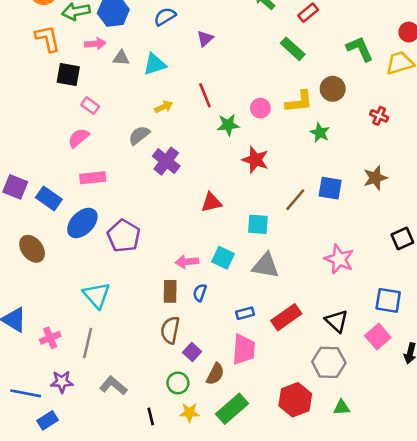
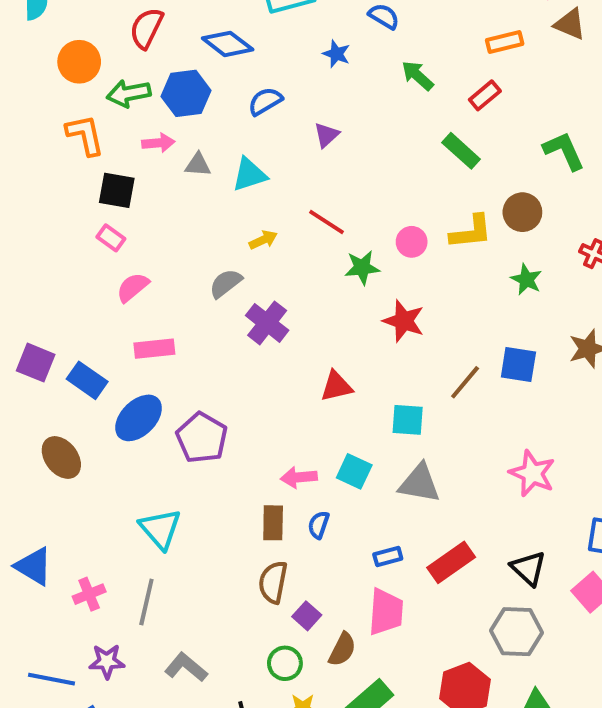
red line: (205, 95) -> (327, 222), turned -35
pink rectangle: (90, 106) -> (111, 238), moved
green star: (320, 133) -> (526, 279), moved

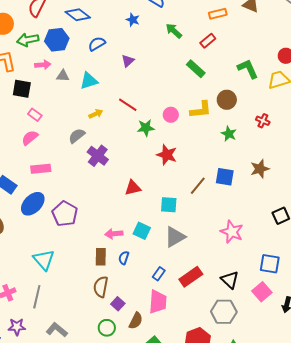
pink rectangle: (111, 238) -> (35, 115), moved
gray triangle: (420, 483) -> (175, 237), turned -40
blue rectangle: (388, 556) -> (159, 274), turned -40

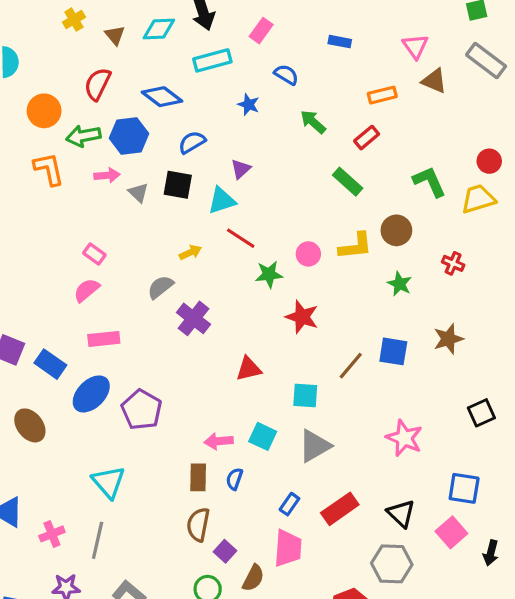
gray triangle: (63, 76) -> (138, 193), turned 40
cyan triangle: (89, 81) -> (222, 200), moved
black square: (22, 89) -> (178, 185), moved

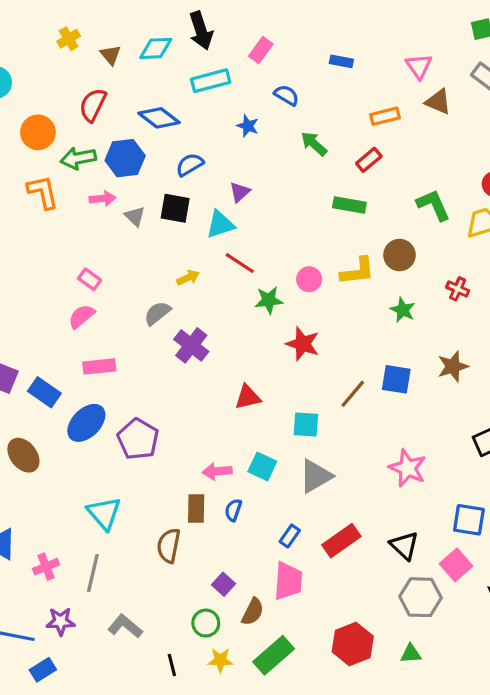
green rectangle: (348, 182) -> (349, 205), turned -32
brown semicircle: (198, 525) -> (169, 546), moved
gray hexagon: (392, 564) -> (420, 597), moved

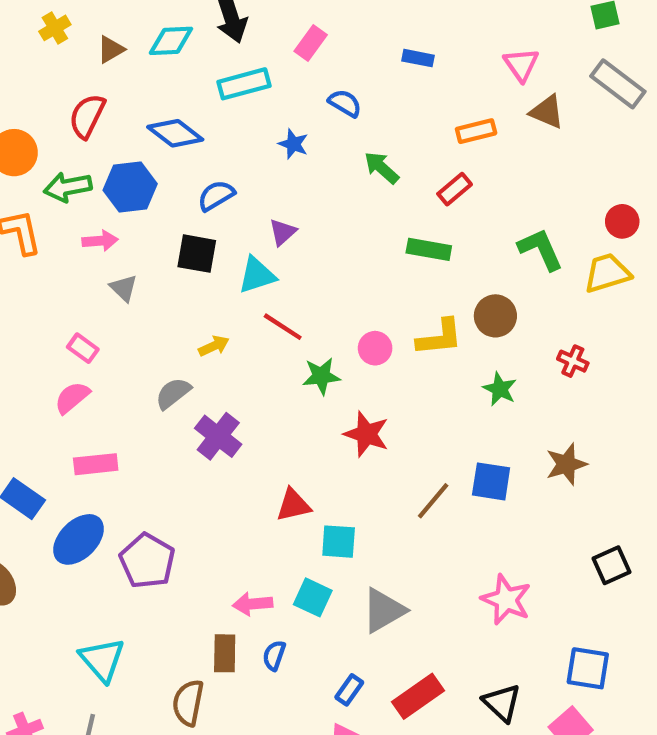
brown triangle: (111, 55) -> (111, 49), turned 40
gray triangle: (135, 216) -> (124, 288), moved
cyan square: (306, 425) -> (339, 542), moved

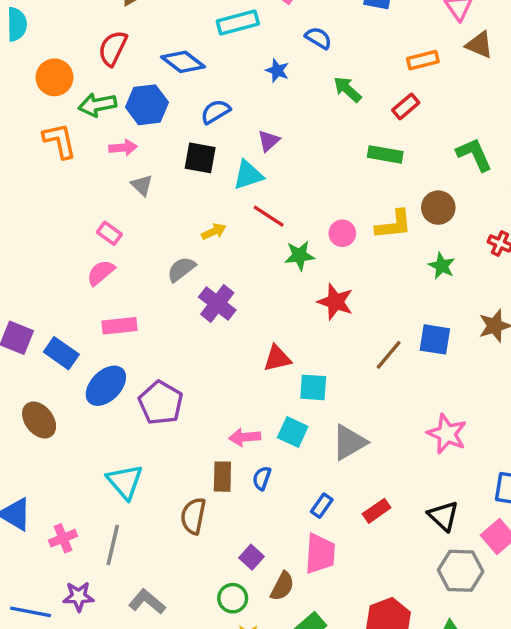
red rectangle: (418, 696) -> (377, 511), size x0.7

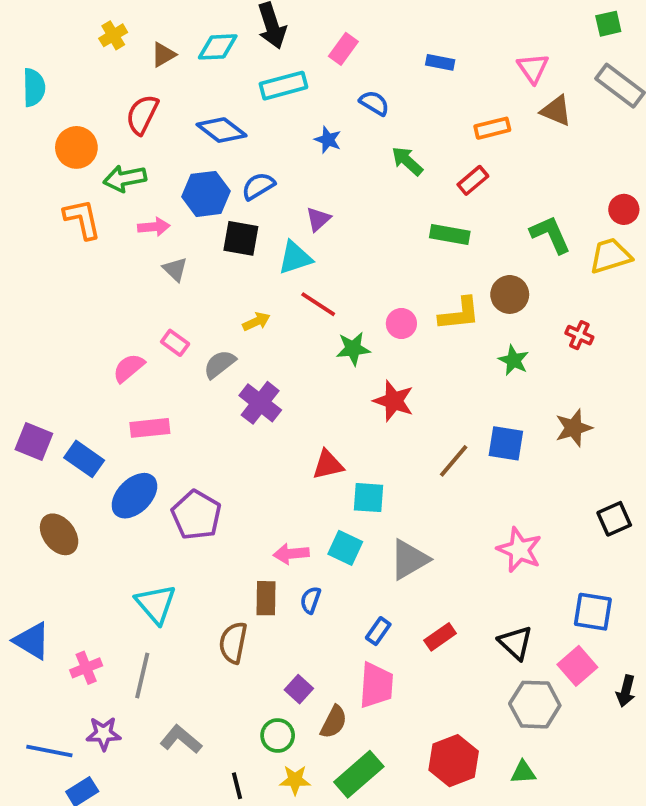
blue hexagon: (147, 105) -> (206, 194), moved
pink rectangle: (109, 233) -> (175, 343), moved

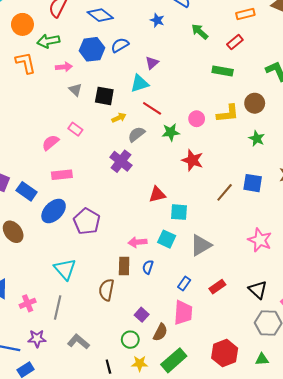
black square: (241, 238) -> (104, 96), moved
gray semicircle: (220, 364) -> (136, 134), moved

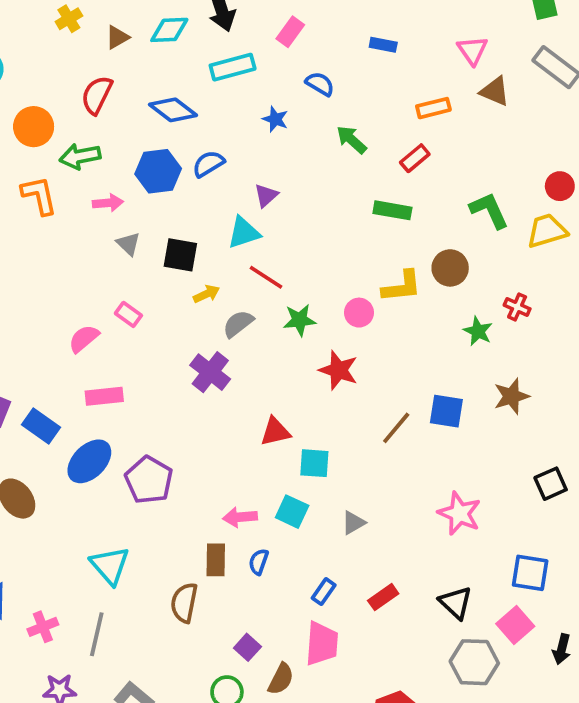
pink circle: (197, 119) -> (359, 313), moved
green star: (257, 138) -> (478, 331), moved
gray triangle: (201, 245) -> (353, 523), size x0.6

